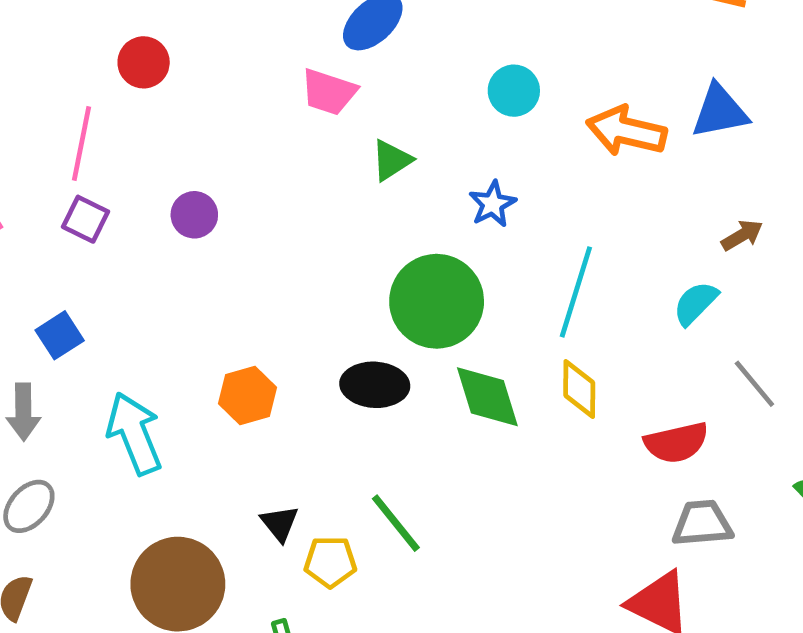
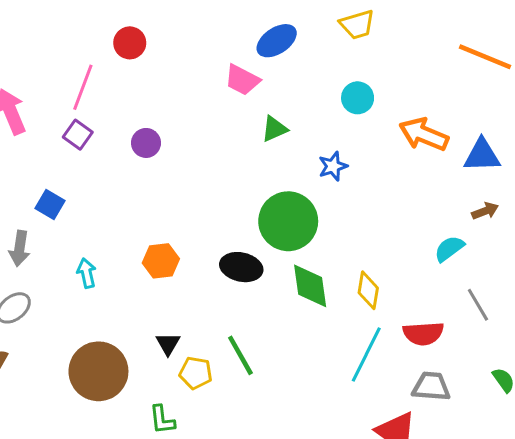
blue triangle: (720, 111) -> (482, 155), moved
cyan line: (576, 292) -> (366, 355), moved
blue square: (60, 335) -> (50, 204), turned -36
cyan arrow: (134, 433) -> (87, 273), size x0.6

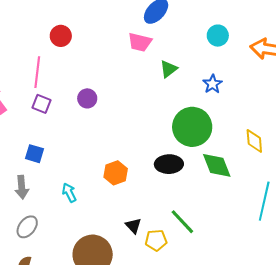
yellow diamond: (368, 290) -> (254, 141), moved

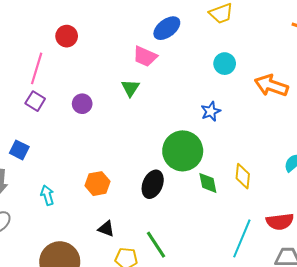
green triangle: (169, 69) -> (130, 88), moved, turned -30
black ellipse: (169, 164) -> (153, 184), turned -76
green diamond: (217, 165) -> (208, 183), moved, size x0.7
black triangle: (133, 226) -> (106, 229), moved, turned -36

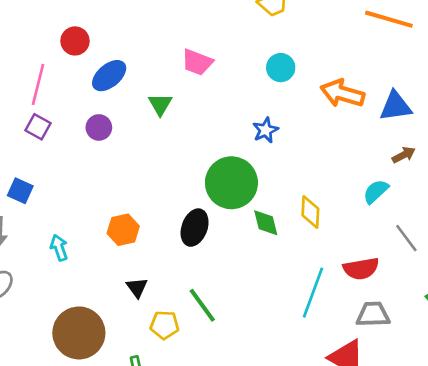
blue ellipse: (167, 28) -> (109, 76), moved
pink trapezoid: (145, 56) -> (197, 62), moved
black triangle: (106, 229) -> (137, 288), turned 36

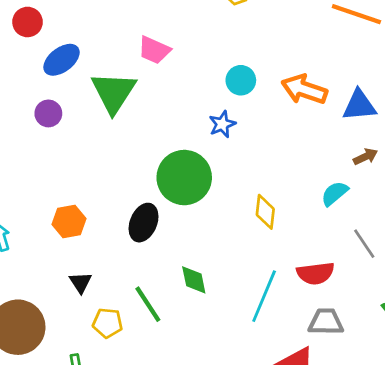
cyan circle: (281, 68) -> (241, 80), moved
green triangle: (160, 104) -> (114, 92), size x1.8
green diamond: (266, 223) -> (194, 280), moved

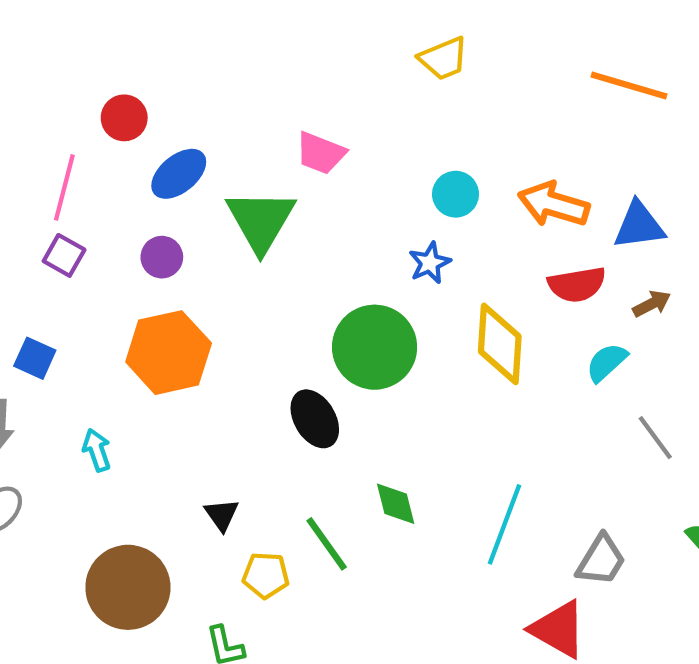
yellow diamond: (265, 212) -> (500, 344), moved, size x1.5
orange hexagon: (69, 222) -> (169, 353), moved, size x1.6
black ellipse: (144, 223) -> (315, 419), turned -51
red semicircle: (316, 273) -> (577, 284), moved
gray trapezoid: (326, 322) -> (601, 560), turned 123

